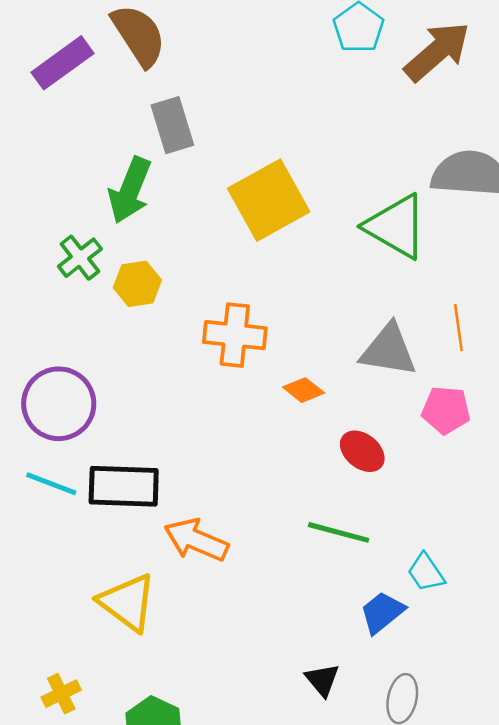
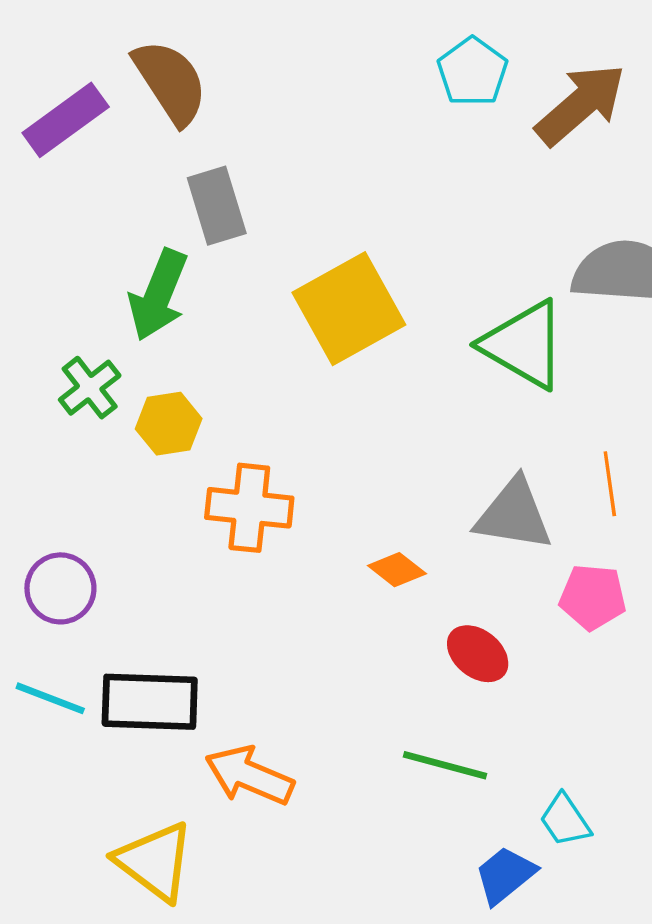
orange cross: (235, 335) -> (249, 508), moved
purple circle: (59, 404) -> (60, 588), size x0.7

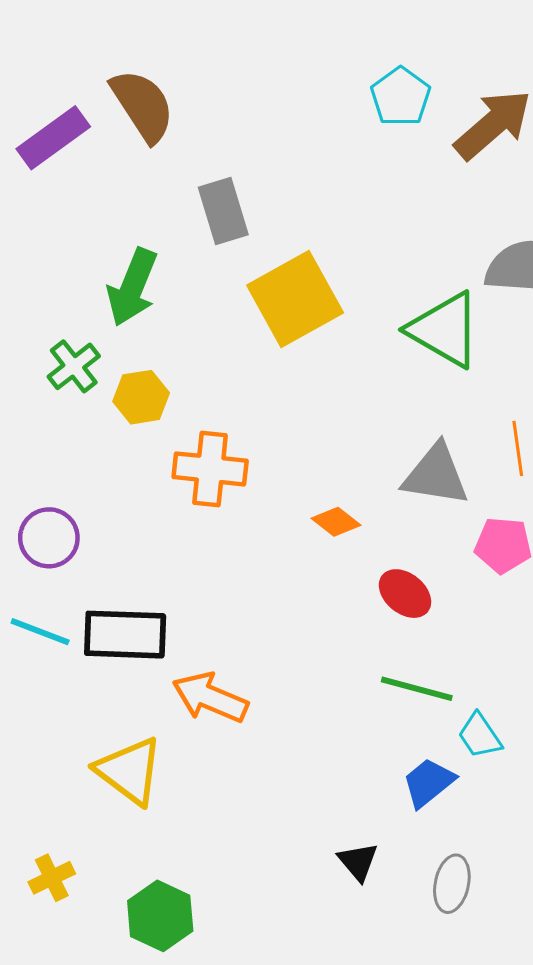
gray rectangle: (217, 206) -> (223, 211), moved
green line: (445, 765) -> (417, 689), moved

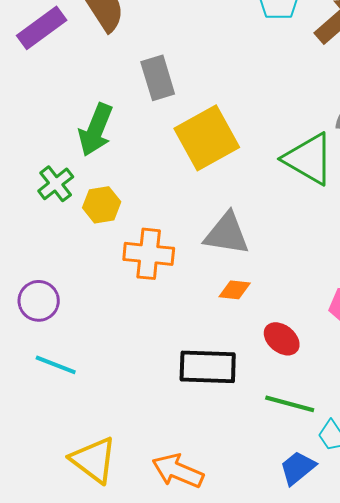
gray triangle: (436, 475) -> (227, 234), moved
orange diamond: (336, 522) -> (235, 290), turned -32
cyan line: (40, 632) -> (56, 365), moved
black rectangle: (125, 635) -> (208, 367), moved
orange arrow: (210, 698) -> (178, 471), moved

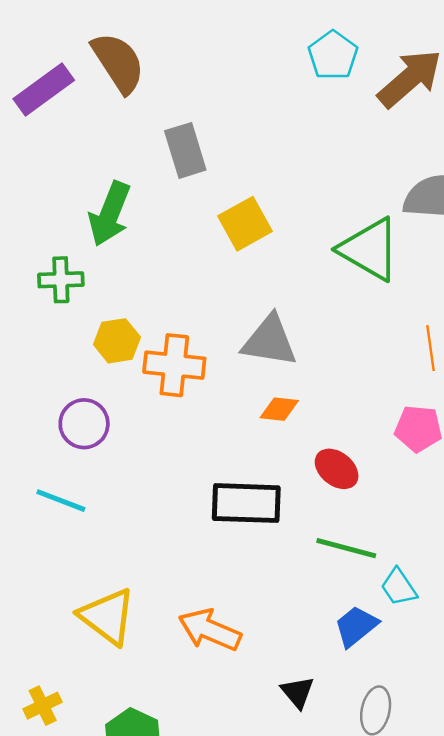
yellow square: (207, 138) -> (245, 224), size x0.7
green cross: (56, 184) -> (61, 280), turned 36
yellow hexagon: (102, 205) -> (117, 341), moved
purple circle: (39, 301) -> (84, 424), moved

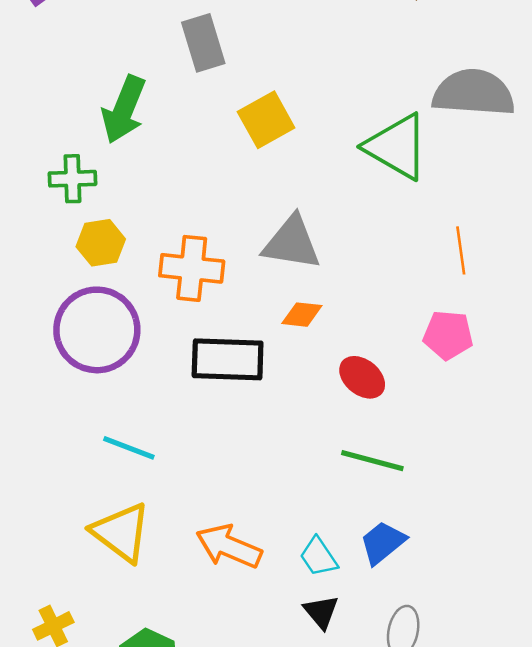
yellow hexagon: (117, 341) -> (101, 243), moved
purple circle: (84, 424) -> (97, 330), size x1.6
cyan line: (61, 501) -> (129, 448), moved
black rectangle: (246, 503) -> (228, 359), moved
cyan trapezoid: (399, 587) -> (319, 557), moved

